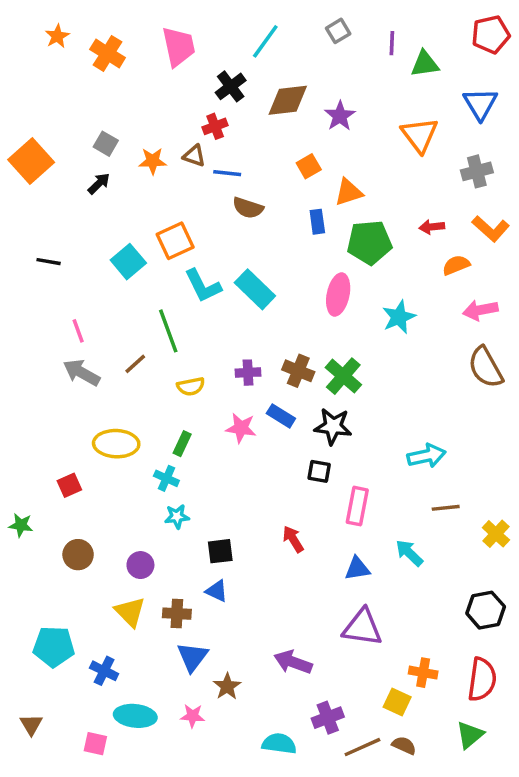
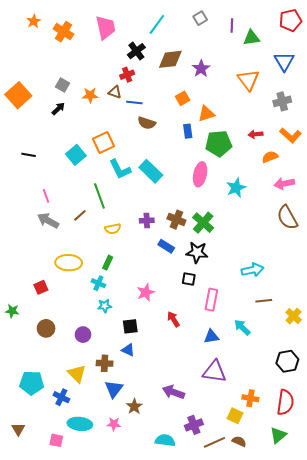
pink star: (241, 428) -> (146, 292), moved, turned -30
yellow triangle: (130, 612) -> (77, 374), moved

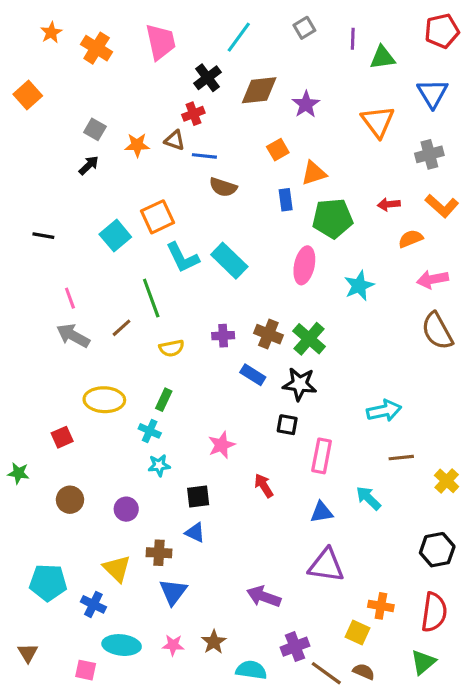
orange square: (18, 95) -> (28, 95), moved, size x0.7
brown star: (134, 406) -> (214, 642), moved
brown line: (214, 442) -> (326, 673), turned 60

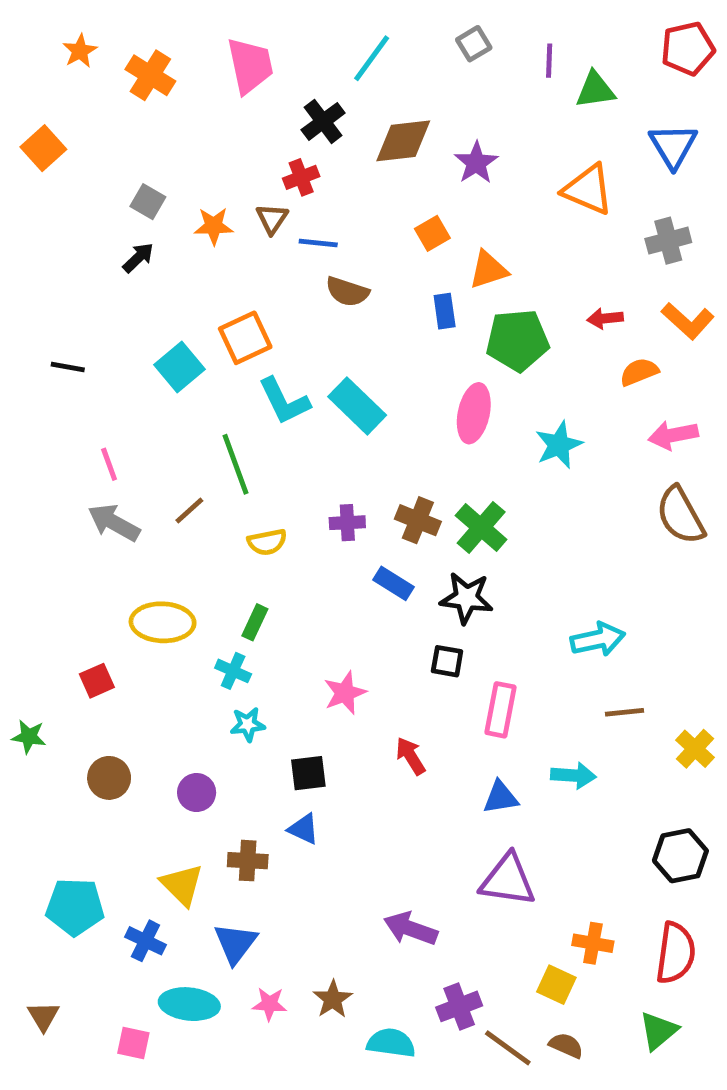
orange triangle: (378, 122) -> (588, 190), turned -30
brown triangle: (175, 140) -> (272, 219), turned 45
cyan arrow: (368, 498) -> (573, 775), turned 140
blue triangle: (173, 592) -> (235, 943), moved

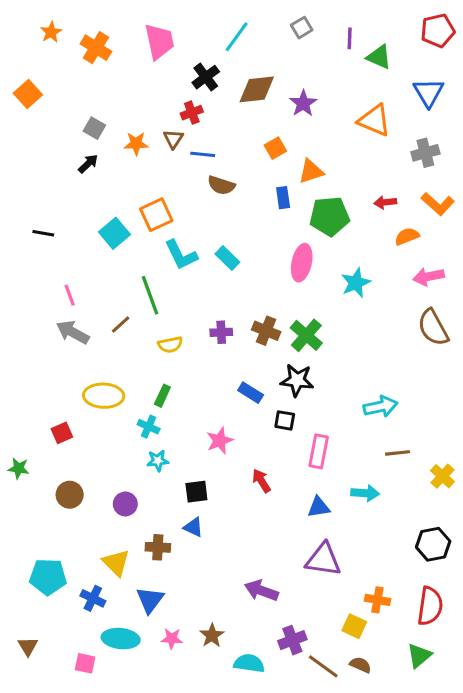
green triangle: (595, 90) -> (379, 57), turned 32
cyan rectangle: (357, 406) -> (227, 258), size x0.7
blue rectangle: (394, 583) -> (251, 393), moved

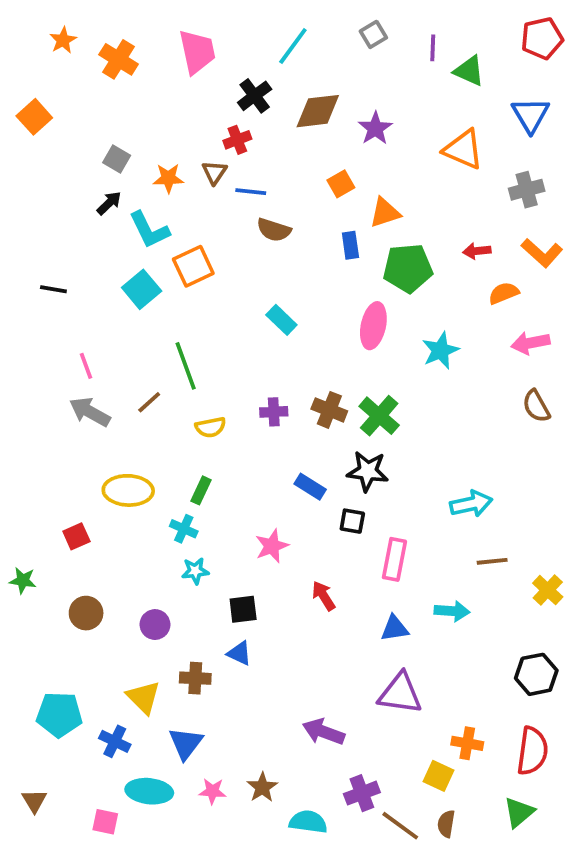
cyan L-shape: (181, 255) -> (149, 230), moved
brown semicircle: (433, 328) -> (536, 406), size x0.7
brown semicircle: (360, 665) -> (446, 824), turned -105

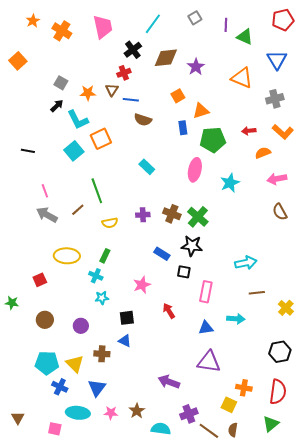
cyan pentagon: (59, 715) -> (47, 363), moved

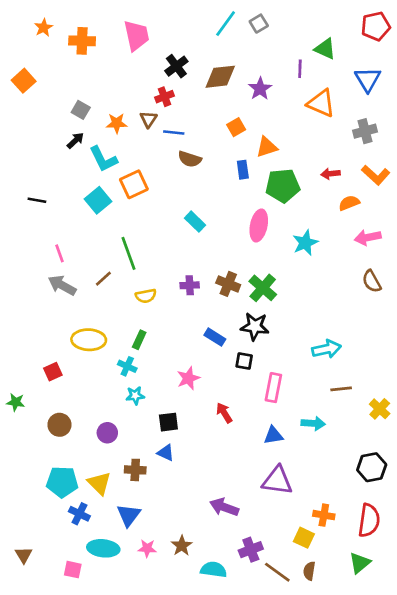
cyan line: (153, 24) -> (226, 24), moved
purple line: (226, 25) -> (300, 69), moved
orange cross: (62, 31) -> (82, 41), turned -30

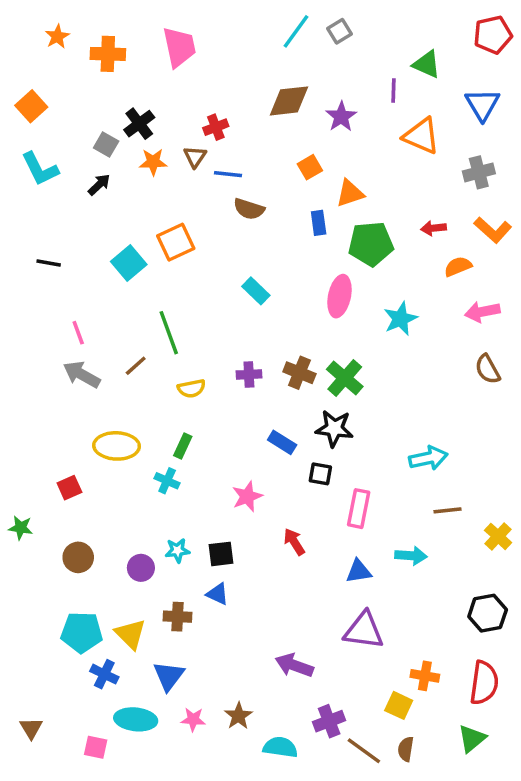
black cross: (176, 66) -> (139, 124), moved
cyan L-shape: (103, 159) -> (40, 169), moved
cyan star: (135, 396) -> (177, 550), moved

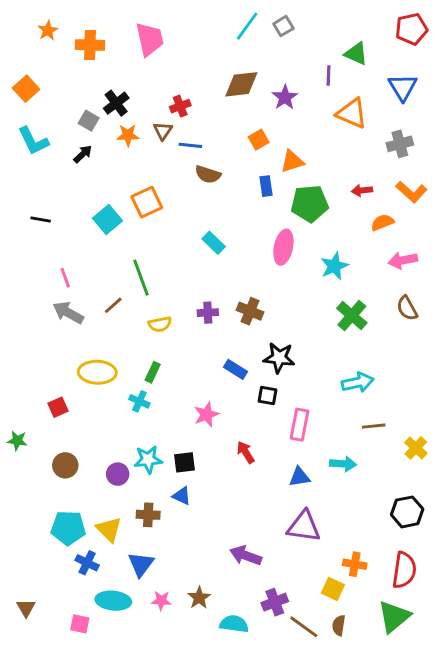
green cross: (345, 378) -> (352, 316), moved
cyan star: (177, 550) -> (148, 460), size x1.4
green triangle: (472, 739) -> (394, 617), size x1.4

